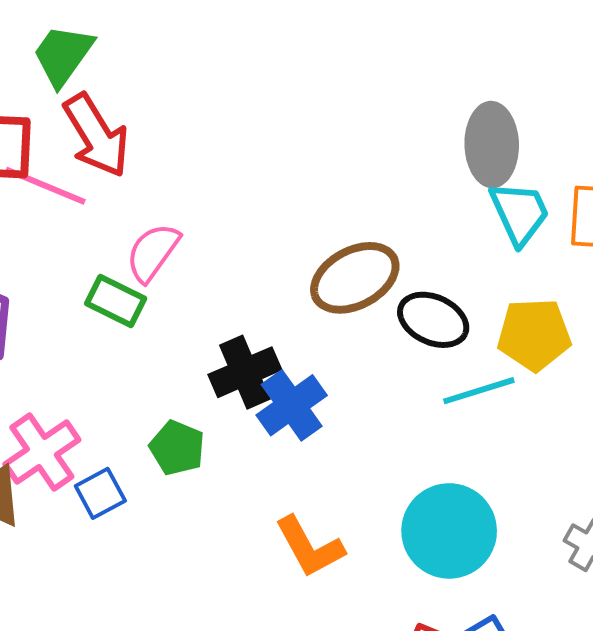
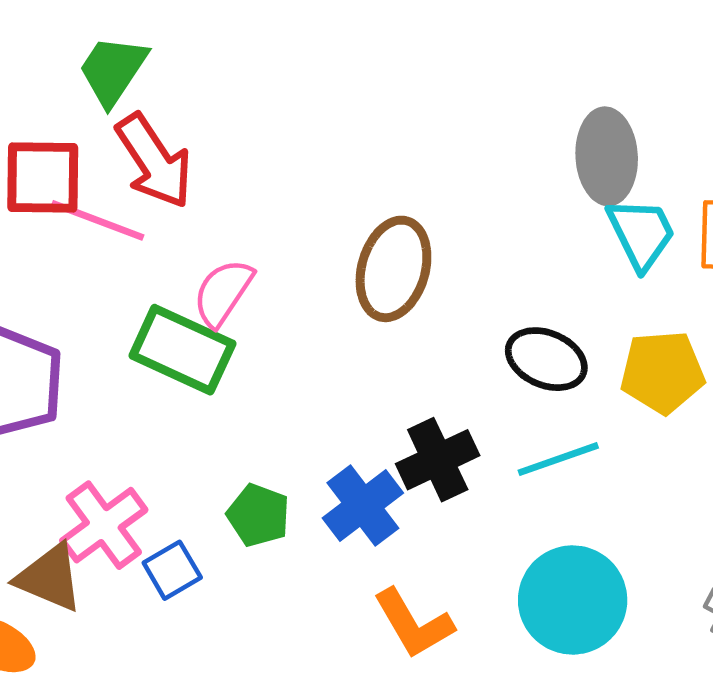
brown ellipse: (355, 278) -> (393, 269), moved, turned -44
green rectangle: (116, 301) -> (182, 350), size x1.5
black cross: (245, 372) -> (438, 460), moved
cyan line: (479, 391) -> (558, 459), moved
blue cross: (292, 405) -> (363, 506), moved

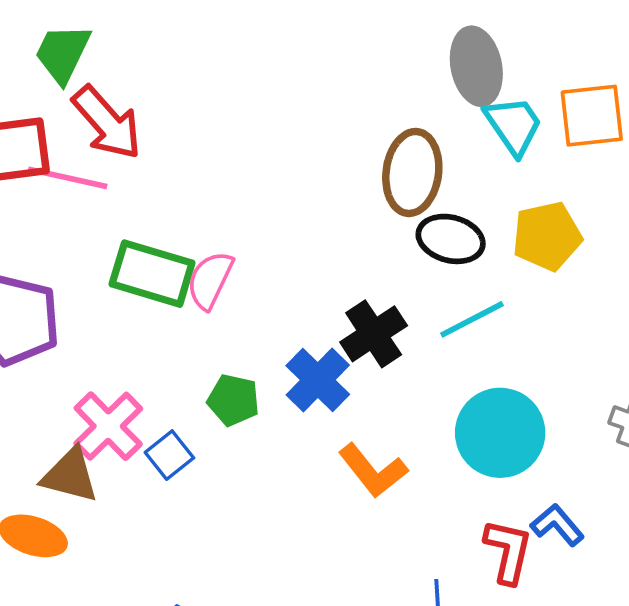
brown ellipse: (393, 269) -> (412, 172), moved
pink semicircle: (223, 293) -> (210, 280), moved

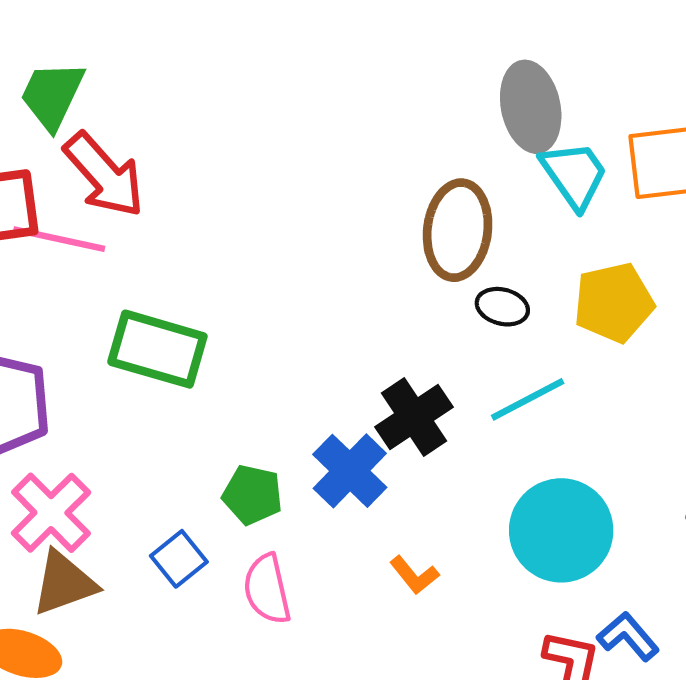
black ellipse: (451, 239) -> (502, 307), size x0.7
pink semicircle: (210, 280) -> (267, 589), moved, turned -38
pink cross: (108, 426) -> (51, 513), moved
orange L-shape: (373, 471) -> (414, 575), size x0.6
brown triangle: (70, 475) -> (64, 583), turned -34

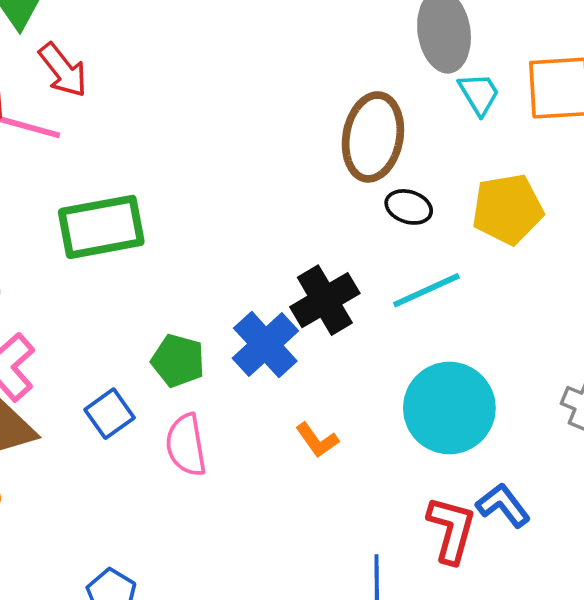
red arrow: (104, 175) -> (63, 70), size x0.7
cyan trapezoid: (574, 175) -> (479, 94), size x0.7
green rectangle: (157, 349) -> (101, 227), turned -30

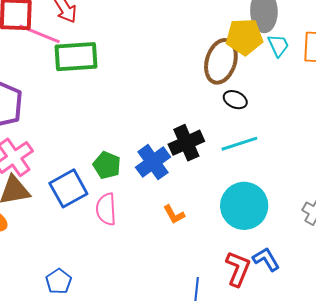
yellow pentagon: (508, 209) -> (244, 37), moved
green rectangle: (101, 227) -> (76, 57), moved
blue square: (110, 414) -> (68, 188), size x1.5

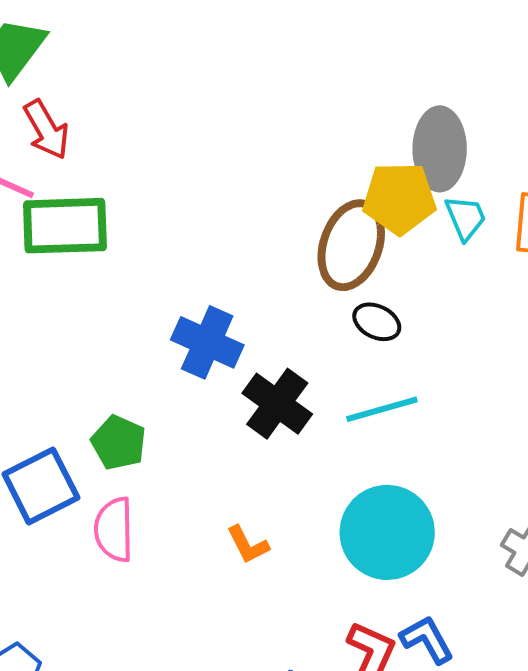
black cross: (186, 143) -> (277, 404), turned -32
blue cross: (153, 162) -> (207, 342), moved, turned -32

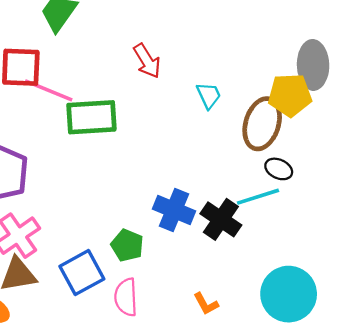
red arrow: (46, 130) -> (147, 61), moved
cyan trapezoid: (466, 218) -> (209, 95), moved
blue cross: (207, 342) -> (174, 210), moved
cyan line: (382, 409) -> (258, 197), moved

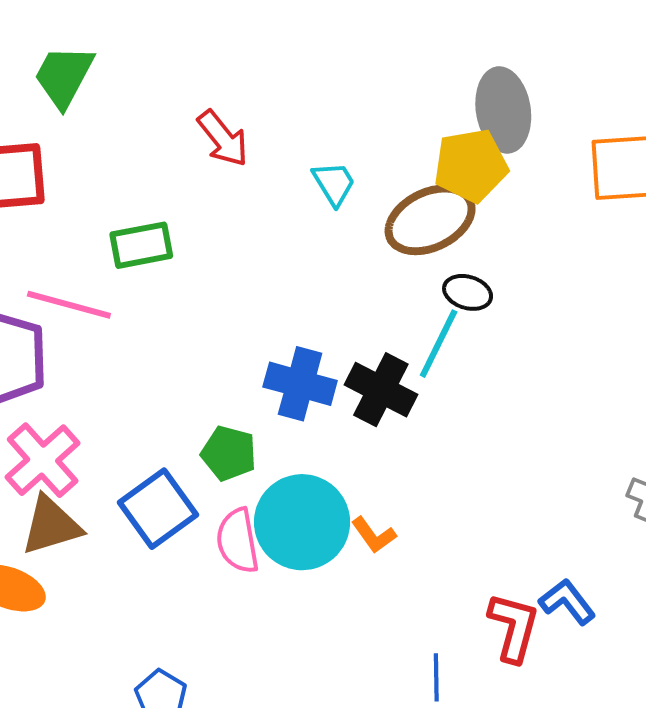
pink line: (49, 90) -> (69, 305), moved
green rectangle: (91, 117) -> (141, 245), size x0.7
brown ellipse: (262, 124) -> (430, 220), turned 54
cyan line: (258, 197) -> (439, 344), turned -39
cyan circle: (289, 294) -> (302, 522), moved

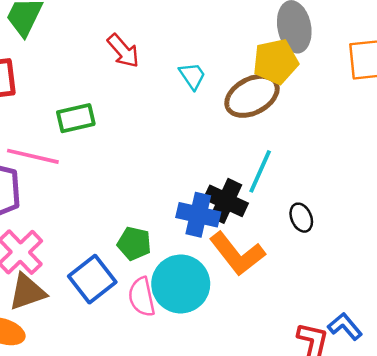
black ellipse: (468, 292) -> (301, 218), moved, turned 52
blue cross: (300, 384) -> (198, 215), moved
orange L-shape: (374, 535) -> (237, 254), moved, size x2.0

